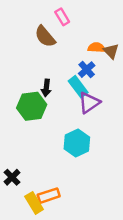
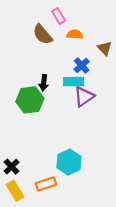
orange semicircle: (96, 47) -> (75, 34), moved
cyan rectangle: (78, 87) -> (74, 82), turned -54
cyan hexagon: (77, 143) -> (69, 162), moved
yellow rectangle: (34, 203) -> (15, 191), moved

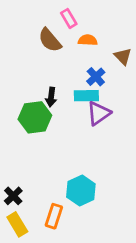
orange rectangle: (46, 184) -> (54, 216), turned -54

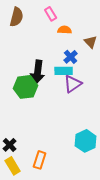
brown semicircle: (50, 40) -> (17, 17), moved, turned -126
black arrow: (51, 97) -> (38, 72), size x1.6
cyan hexagon: (81, 190) -> (86, 141), moved

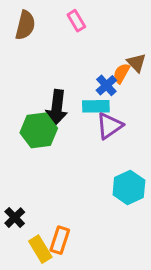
orange semicircle: (65, 30) -> (121, 73), moved, turned -64
cyan hexagon: (86, 141) -> (129, 187), moved
yellow rectangle: (13, 166) -> (40, 249), moved

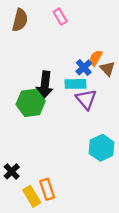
brown triangle: (136, 63) -> (107, 69), moved
purple triangle: (109, 126) -> (86, 99), turned -35
orange rectangle: (60, 240) -> (47, 189), turned -36

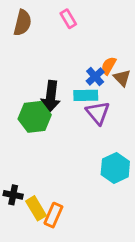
black cross: (12, 171) -> (13, 195), turned -35
orange rectangle: (47, 189) -> (53, 215), turned 42
yellow rectangle: (32, 196) -> (36, 208), moved

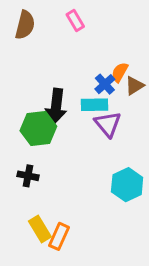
brown triangle: (122, 78) -> (134, 86), turned 42
black cross: (13, 195) -> (28, 176), moved

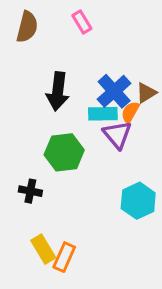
orange semicircle: (120, 72) -> (130, 112), moved
blue cross: (105, 84) -> (114, 91), size x1.5
black arrow: (56, 106) -> (58, 91), moved
green hexagon: (38, 128) -> (64, 152), moved

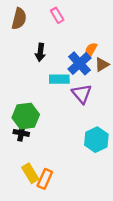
black arrow: (58, 91) -> (40, 52), moved, size x0.7
orange semicircle: (130, 112) -> (91, 50), moved
cyan rectangle: (103, 114) -> (59, 79), moved
green hexagon: (64, 152) -> (26, 116), moved

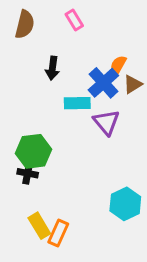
cyan hexagon: (96, 140) -> (125, 204), moved

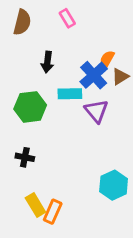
green hexagon: (33, 151) -> (30, 107), moved

